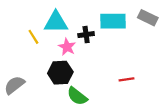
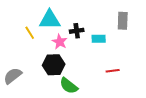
gray rectangle: (148, 18) -> (123, 21), moved, turned 66
cyan rectangle: (113, 21) -> (99, 39), moved, size x0.6

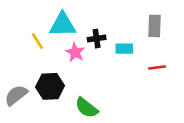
black hexagon: (54, 65) -> (50, 86), moved
red line: (113, 71) -> (157, 67), moved

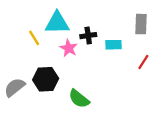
red line: (157, 67) -> (143, 62), turned -49

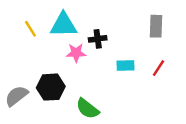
yellow line: (34, 38) -> (30, 29), moved
cyan rectangle: (113, 45) -> (126, 65), moved
pink star: (69, 48) -> (76, 53), turned -30

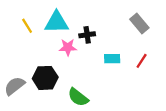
gray rectangle: (156, 26) -> (139, 23), turned -42

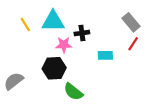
red line: (142, 61) -> (133, 44), moved
black hexagon: (45, 78) -> (54, 68), moved

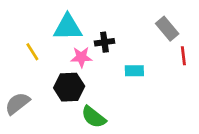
yellow line: (25, 25) -> (32, 52), moved
red line: (133, 44) -> (183, 56), moved, turned -40

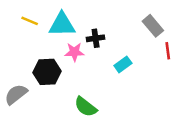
yellow line: (32, 52) -> (30, 21), moved, turned -35
cyan rectangle: (134, 71) -> (123, 64), turned -35
black hexagon: (69, 87) -> (47, 72), moved

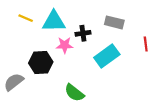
gray rectangle: (153, 26) -> (114, 22), moved, turned -36
cyan rectangle: (123, 64) -> (107, 56), size x1.6

